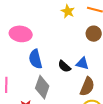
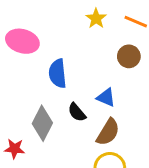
blue semicircle: (35, 59) -> (58, 74), moved
black semicircle: (64, 66) -> (77, 112), moved

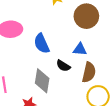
brown circle: (129, 56) -> (86, 16), size x1.5

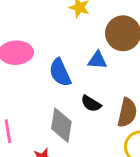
blue triangle: (80, 49) -> (97, 60), moved

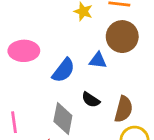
blue semicircle: (60, 72) -> (63, 70), turned -120

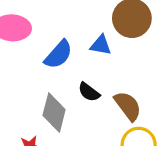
brown semicircle: (124, 109) -> (128, 106), turned -55

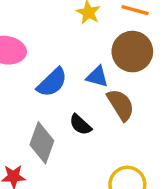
brown semicircle: (128, 106) -> (121, 105), moved

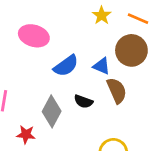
black semicircle: (80, 125) -> (83, 101), turned -30

